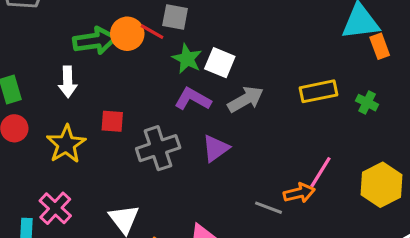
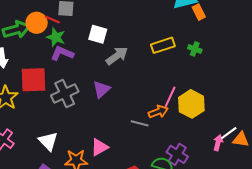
green star: (187, 59) -> (56, 37), moved
purple L-shape: (193, 99) -> (62, 53), moved
red square: (112, 121) -> (33, 80), size x1.8
yellow hexagon: (382, 185) -> (191, 104), moved

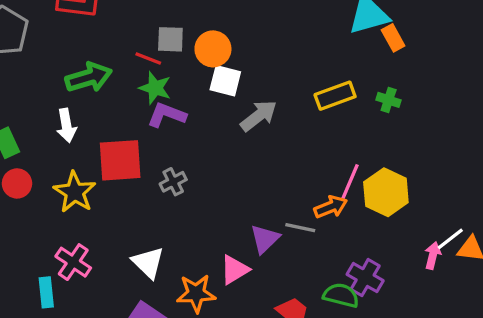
orange circle: (37, 23) -> (213, 49), moved
purple triangle: (101, 89) -> (265, 239), moved
gray cross: (65, 94) -> (173, 182), size x0.6

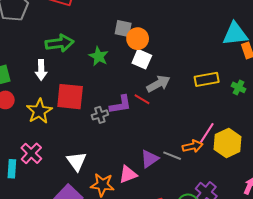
gray square: (170, 39) -> (123, 28), moved
red line: (148, 58) -> (142, 99), moved
purple L-shape: (167, 115) -> (120, 105), moved, turned 140

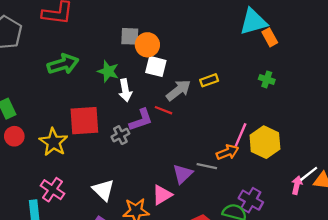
white arrow: (41, 70) -> (125, 90), moved
yellow rectangle: (207, 79) -> (209, 80), moved, size x0.7

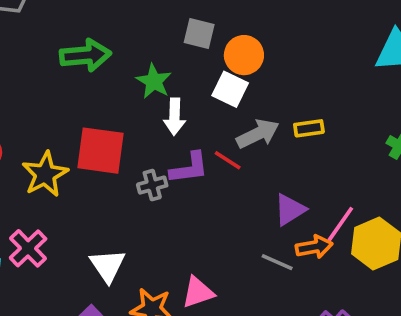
orange circle: (147, 45) -> (244, 55), moved
purple triangle: (183, 174) -> (290, 210), moved

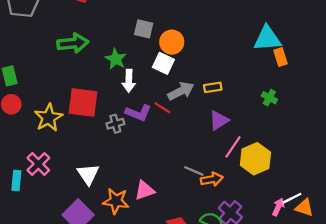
purple L-shape: (189, 168) -> (138, 113), turned 30
purple triangle: (290, 210) -> (219, 120), moved
orange arrow: (314, 247) -> (212, 179), moved

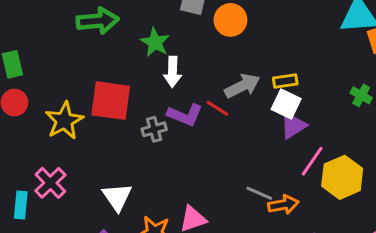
white square: (163, 63) -> (286, 104), moved

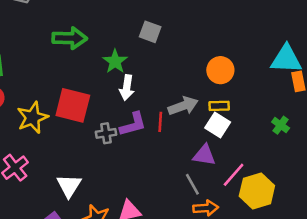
orange circle: (230, 20) -> (220, 70), moved
red line: (217, 108) -> (160, 122), turned 54
purple L-shape: (185, 115) -> (133, 124), turned -44
purple triangle: (293, 126) -> (204, 155), moved, turned 35
gray line: (259, 193) -> (192, 184), moved, turned 30

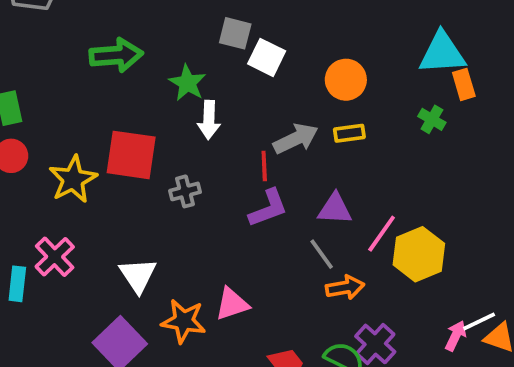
purple L-shape: (133, 124) -> (268, 208), moved
white square: (218, 125) -> (267, 57), moved
green cross: (281, 125) -> (432, 119), moved

